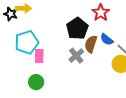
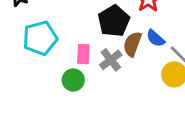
pink rectangle: (39, 56) -> (83, 54), moved
green circle: (36, 82) -> (73, 80), moved

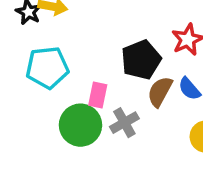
gray cross: (111, 60) -> (124, 123), moved
green circle: (73, 80) -> (80, 125), size x1.5

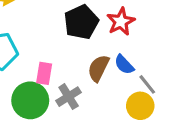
black pentagon: (141, 60) -> (81, 22), moved

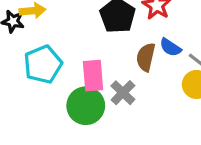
pink rectangle: (44, 73) -> (93, 76), size x1.4

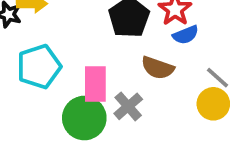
blue semicircle: (170, 47) -> (186, 35), moved, turned -60
brown semicircle: (146, 57) -> (158, 68), turned -88

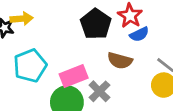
pink rectangle: (95, 84) -> (74, 76), turned 72

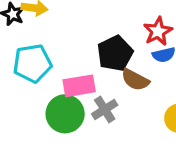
black pentagon: (96, 24) -> (115, 53), moved

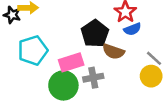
gray cross: (105, 109) -> (93, 78), turned 30

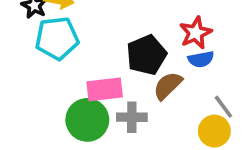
cyan pentagon: (33, 50) -> (57, 38), moved
brown semicircle: (113, 51) -> (168, 86), turned 105

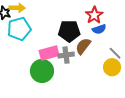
black pentagon: (146, 55) -> (69, 31), turned 30
gray cross: (132, 117) -> (66, 55), moved

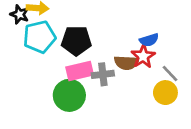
red star: (94, 15) -> (143, 56), moved
black pentagon: (69, 31) -> (76, 41), moved
brown semicircle: (83, 46) -> (126, 63), turned -126

